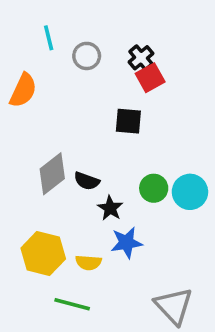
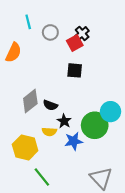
red square: (150, 78) -> (75, 43), moved
green circle: (154, 188) -> (95, 125), moved, size x1.6
yellow semicircle: (88, 263) -> (49, 132), moved
green line: (72, 304) -> (42, 177), turned 36

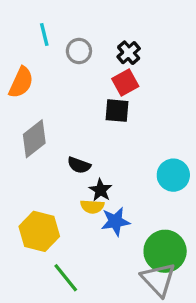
red square: (75, 43) -> (125, 82), moved
gray diamond: (30, 101) -> (34, 139), moved
green circle: (95, 125) -> (165, 251), moved
yellow semicircle: (49, 132) -> (92, 207), moved

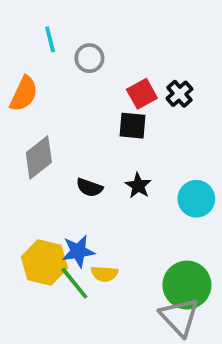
black cross: (129, 53) -> (179, 94), moved
black star: (100, 190) -> (138, 186), moved
yellow semicircle: (92, 207) -> (104, 274), moved
blue star: (115, 221) -> (78, 251), moved
green line: (66, 278) -> (74, 283), moved

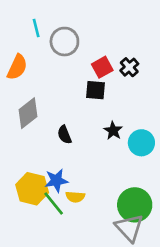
gray circle: (89, 58) -> (64, 42), size x1.4
black star: (138, 186) -> (113, 131), moved
black semicircle: (89, 188) -> (64, 135), turned 48

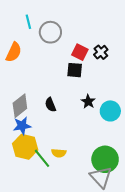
red square: (102, 67) -> (80, 52), turned -35
gray diamond: (28, 113) -> (20, 106), moved
blue star: (56, 181) -> (22, 126), moved

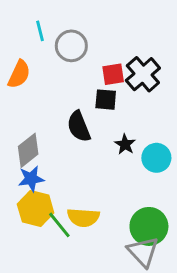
red square: (80, 52) -> (113, 74), turned -35
black cross: (101, 52) -> (143, 74), size x1.6
black semicircle: (50, 105) -> (79, 126), moved, size x1.5
yellow semicircle: (59, 153) -> (83, 217), size x1.5

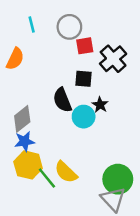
gray circle: (71, 46) -> (69, 27), moved
red square: (113, 74) -> (85, 46), moved
black star: (125, 144) -> (100, 105), moved
cyan circle: (156, 158) -> (84, 117), moved
yellow semicircle: (83, 217) -> (66, 172), turned 40

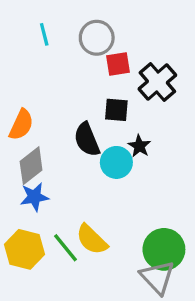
orange semicircle: (15, 59) -> (21, 125), moved
yellow hexagon: (28, 165) -> (24, 249), moved

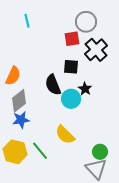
gray circle: (97, 38) -> (86, 22), moved
yellow semicircle: (92, 240) -> (65, 135), moved
green circle: (164, 249) -> (100, 152), size x0.6

